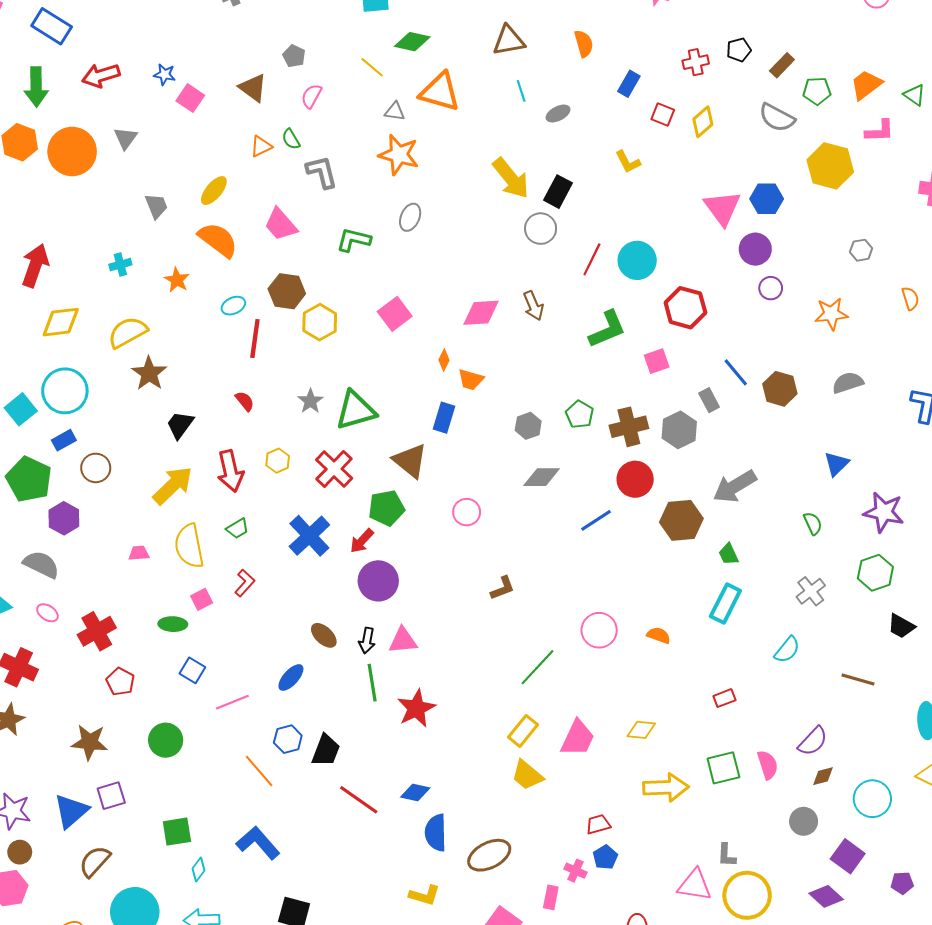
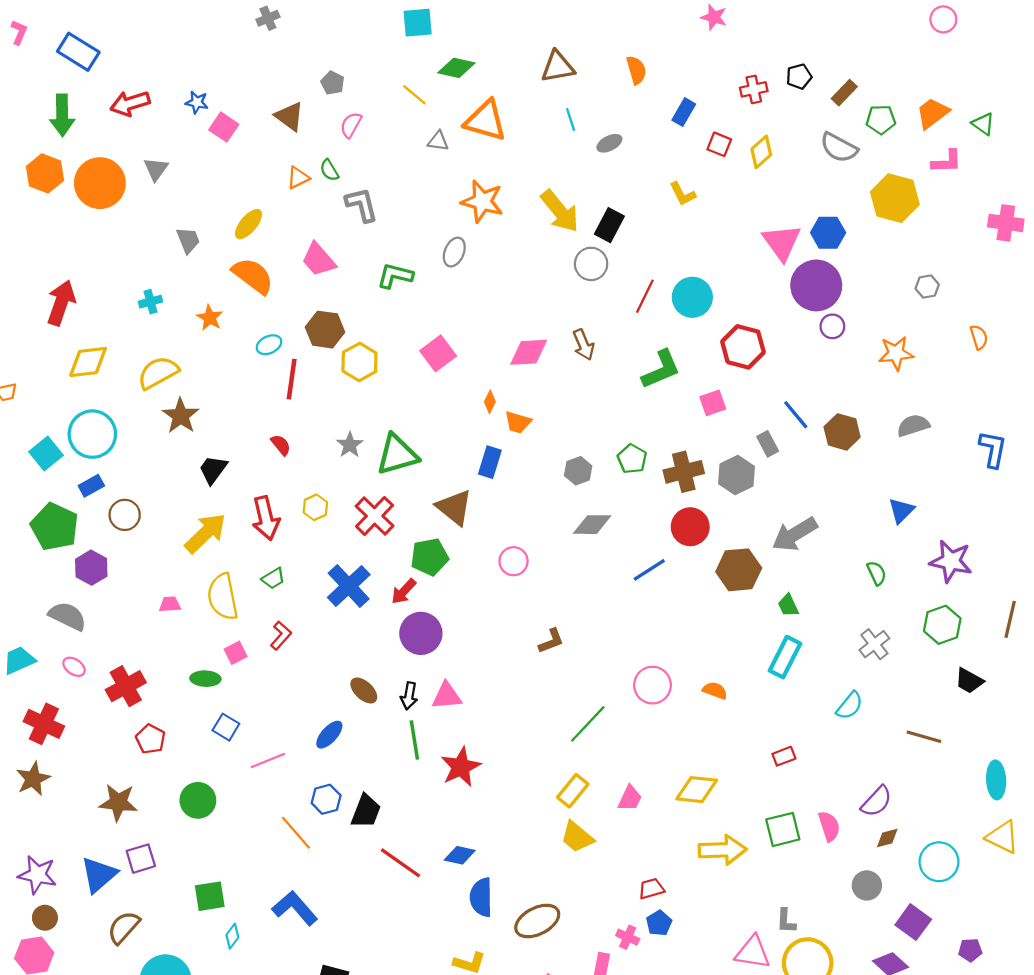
orange star: (399, 155) -> (482, 201), moved
purple circle: (755, 249) -> (816, 285), size x1.5
yellow diamond: (641, 730) -> (697, 790), size x1.4
pink trapezoid: (578, 738) -> (630, 798), size x0.7

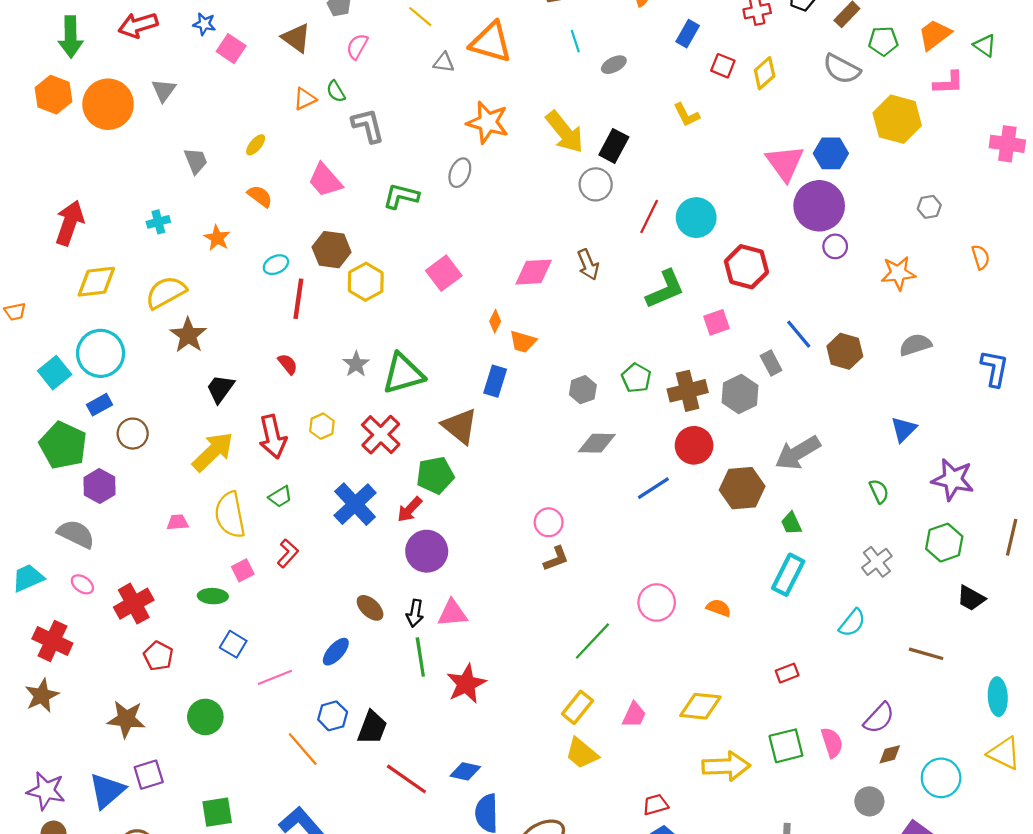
yellow ellipse: (249, 224) -> (256, 145), size x0.7
orange semicircle: (253, 276) -> (260, 196), size x0.6
pink circle: (514, 561) -> (549, 522), moved

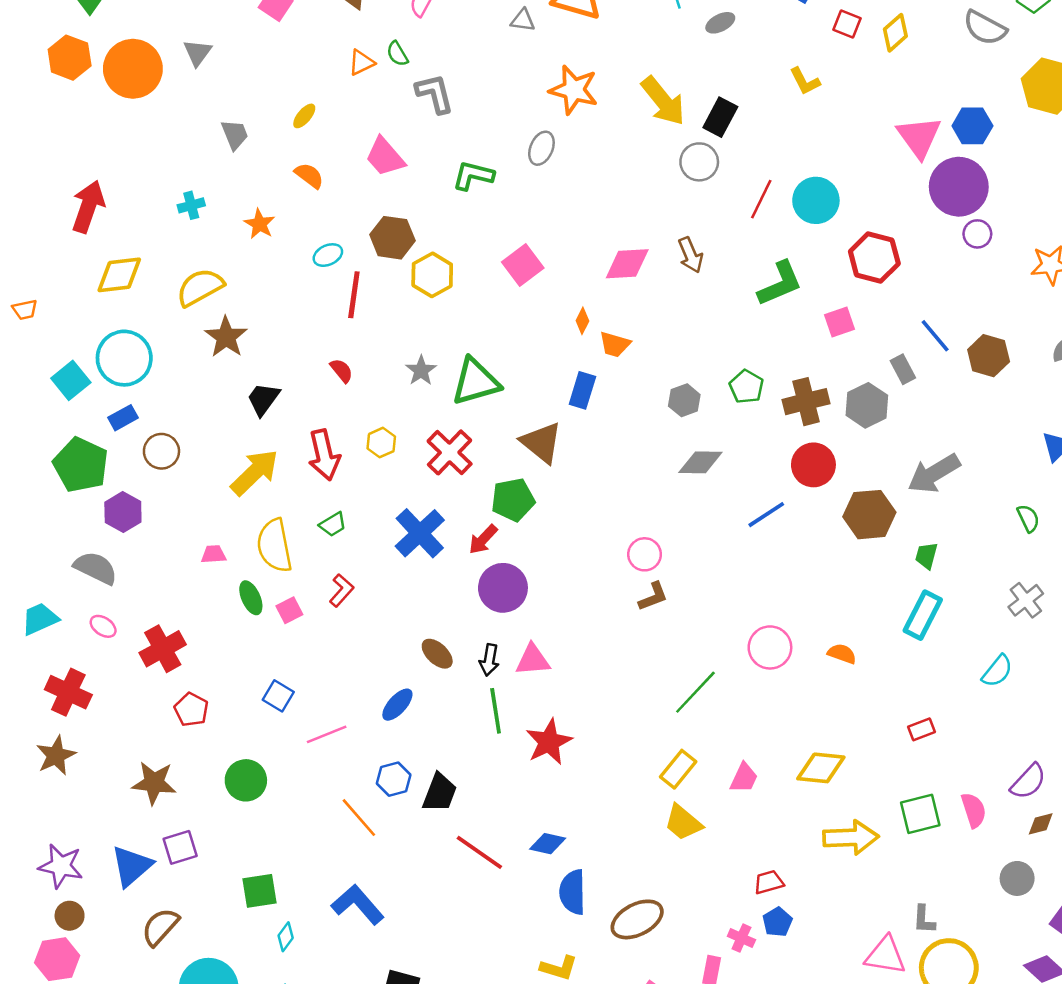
green trapezoid: (791, 523) -> (926, 556), turned 40
green ellipse: (213, 596) -> (251, 598), moved, turned 64

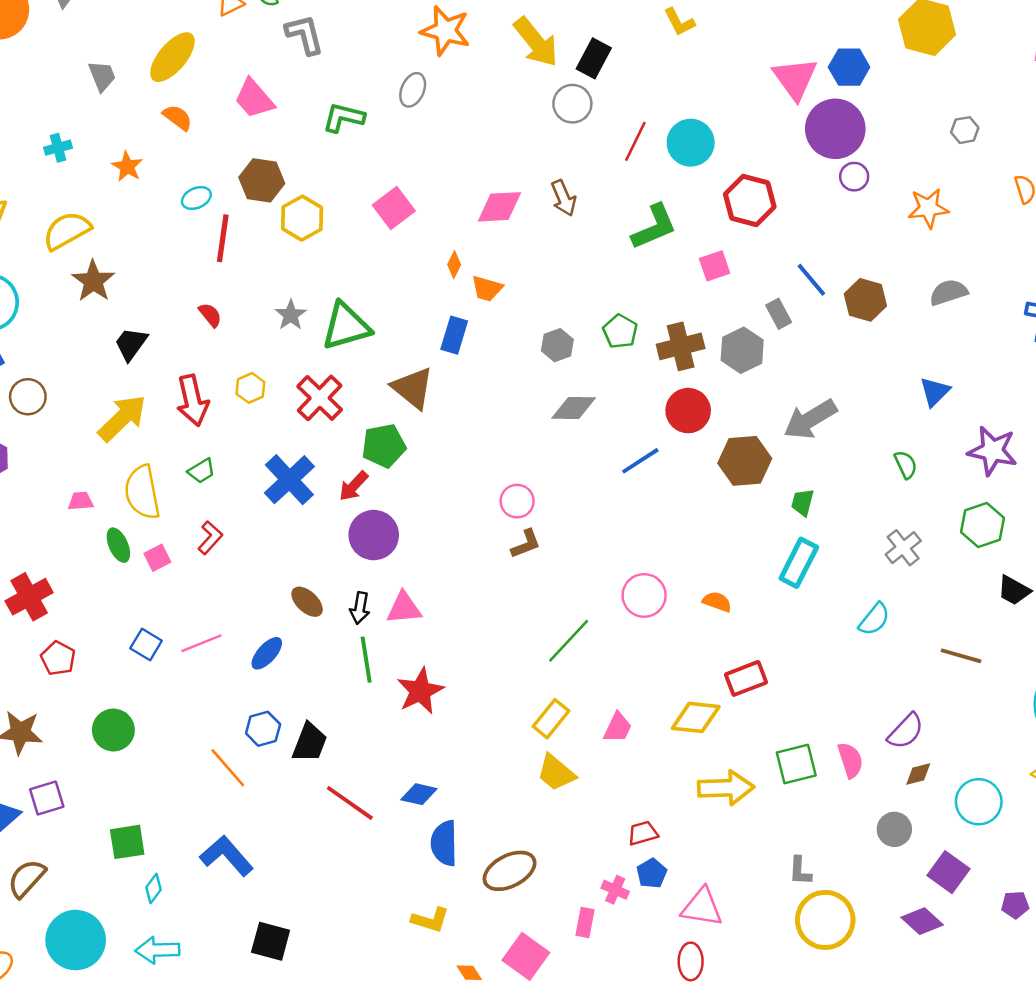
yellow ellipse: (304, 116) -> (172, 57), size x2.0
red rectangle: (921, 729) -> (746, 678), moved, size x1.5
pink line: (327, 734) -> (201, 643), moved
pink triangle: (885, 955) -> (702, 907), moved

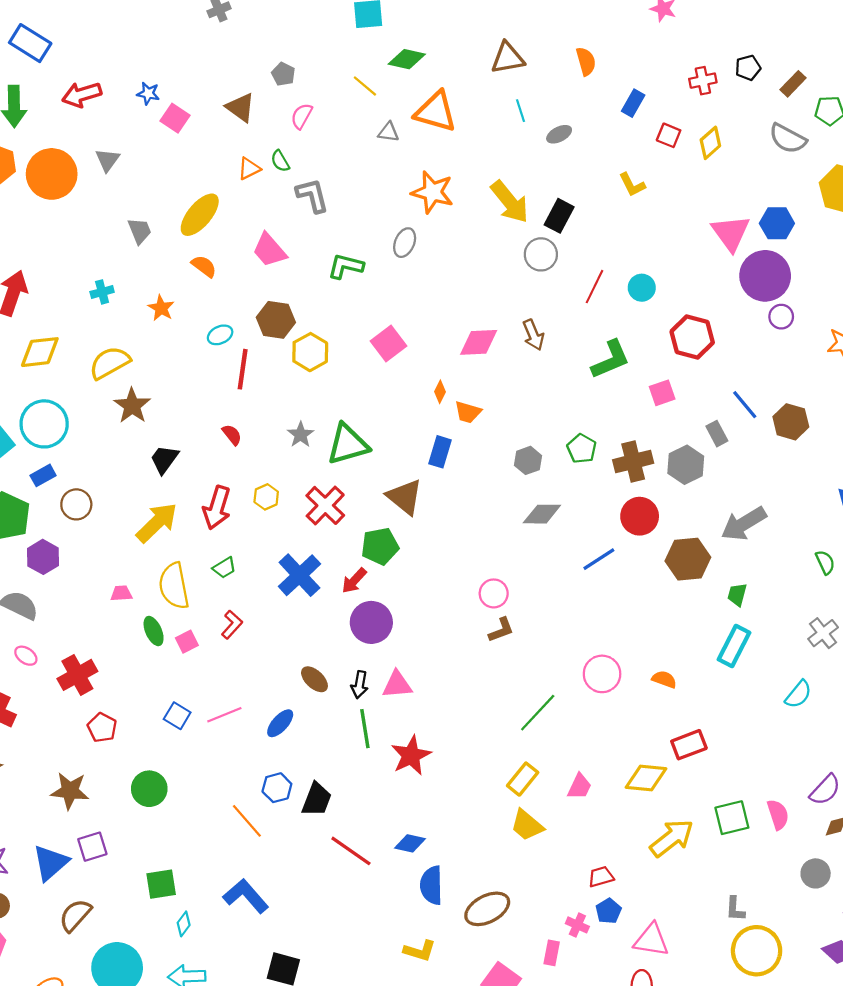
cyan circle: (691, 143) -> (642, 288), size x0.7
red arrow: (193, 400) -> (217, 508), turned 30
yellow arrow: (726, 788) -> (672, 838), turned -36

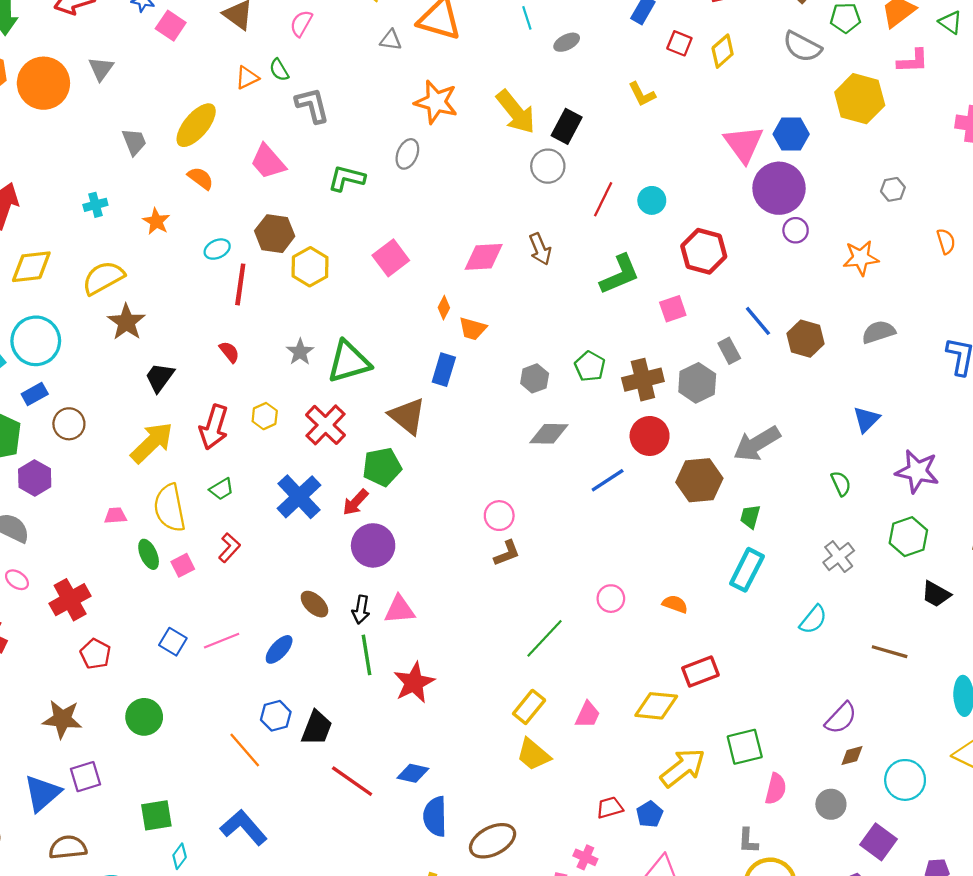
pink circle: (602, 674) -> (611, 599), size x0.7
pink semicircle: (778, 814) -> (776, 789), moved, turned 32
blue pentagon: (608, 911) -> (650, 814), moved
brown semicircle: (75, 915) -> (68, 847), turned 42

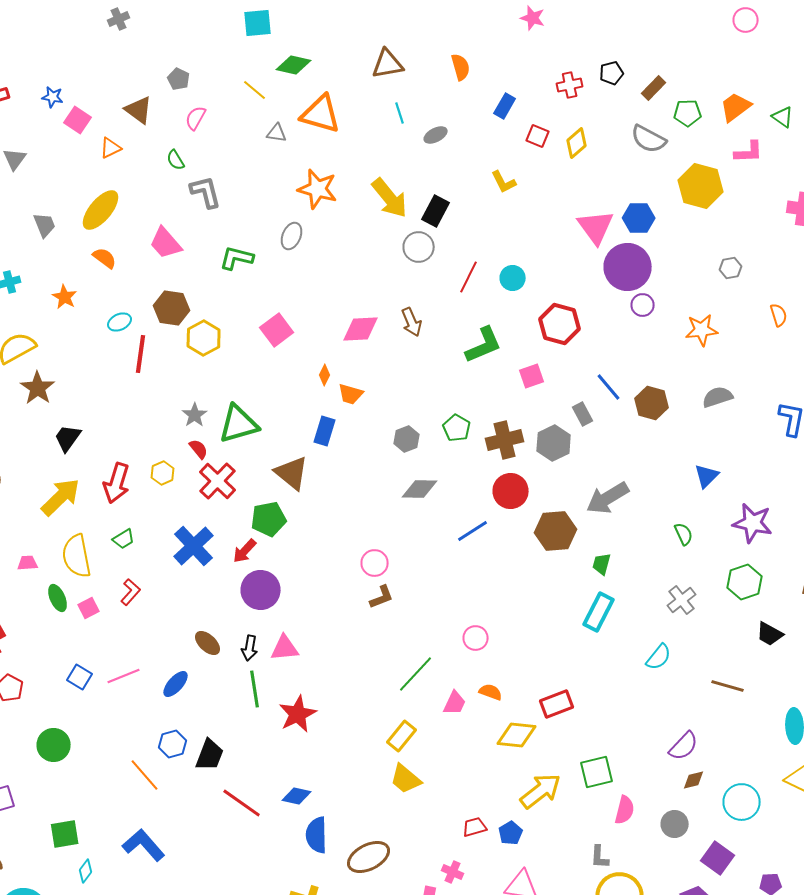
orange triangle: (247, 78) -> (111, 148), moved
red semicircle: (229, 352) -> (199, 449), moved
orange semicircle: (675, 604) -> (491, 692), moved
pink trapezoid: (588, 715) -> (455, 703), moved

